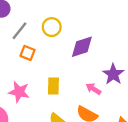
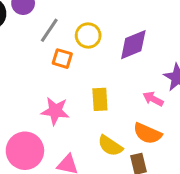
yellow circle: (52, 27) -> (88, 35), moved

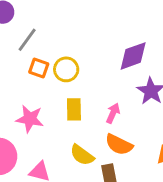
yellow circle: (88, 35) -> (66, 69), moved
purple diamond: (133, 45) -> (133, 56), moved
pink arrow: (153, 99) -> (113, 113), moved, turned 84

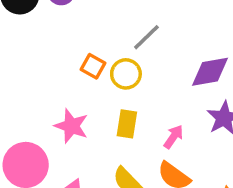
gray line: (27, 40) -> (146, 37), moved

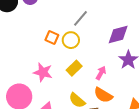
yellow rectangle: (127, 124) -> (74, 68), turned 42

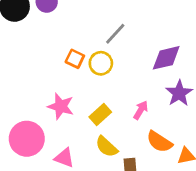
yellow rectangle: (74, 68) -> (100, 114), moved
orange semicircle: (103, 95) -> (159, 142), moved

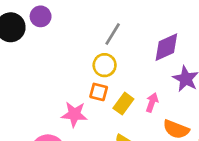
orange square: (75, 59) -> (99, 92), moved
yellow rectangle: (100, 114) -> (123, 104), moved

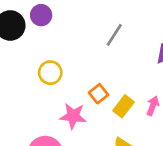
yellow circle: (105, 65) -> (50, 73), moved
orange square: (99, 92) -> (99, 94), turned 36

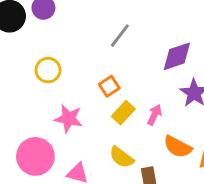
orange square: (99, 94) -> (109, 86), moved

